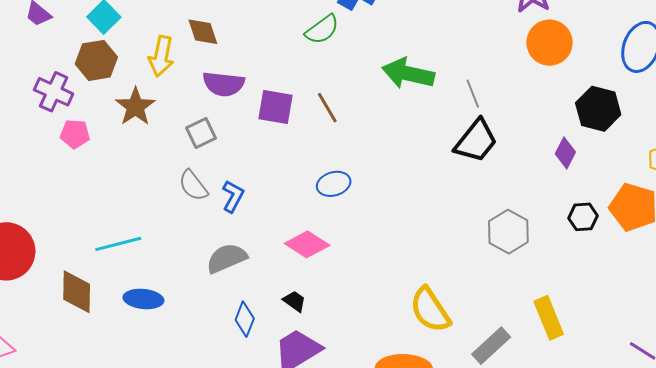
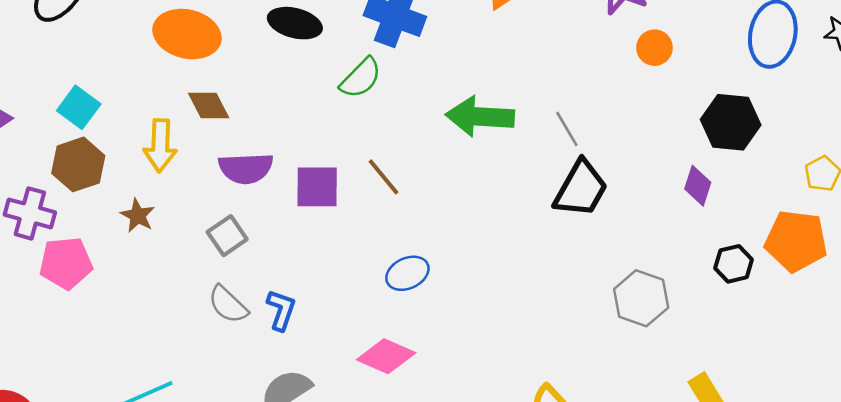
orange circle: (549, 43) -> (655, 48), size x0.6
brown star: (135, 107) -> (138, 216), size x0.7
pink pentagon: (75, 134) -> (66, 263), size x1.4

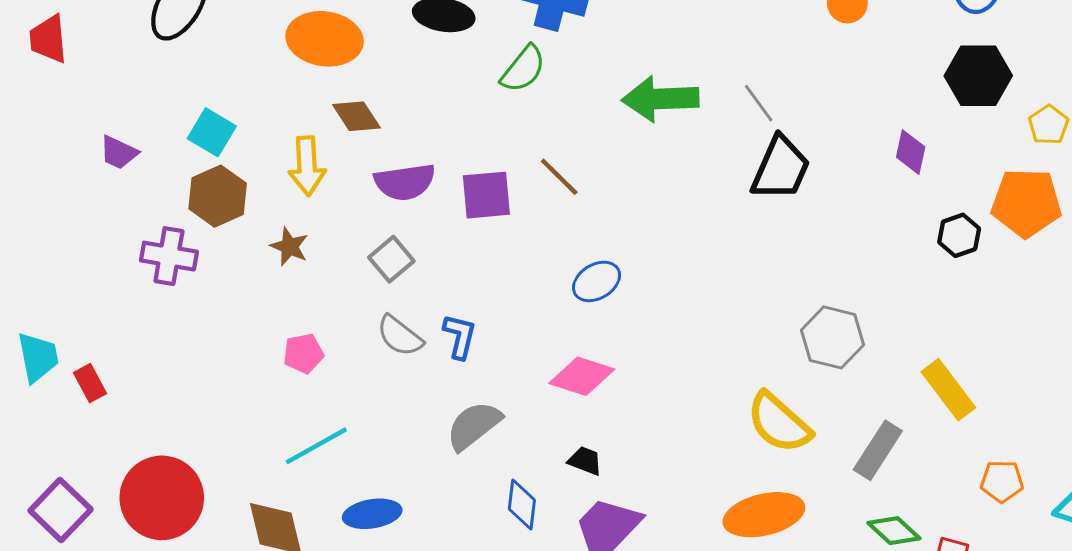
black hexagon: (731, 122) -> (978, 76), moved
pink pentagon: (66, 263) -> (304, 353), moved, size x0.7
gray hexagon: (641, 298) -> (833, 337), moved

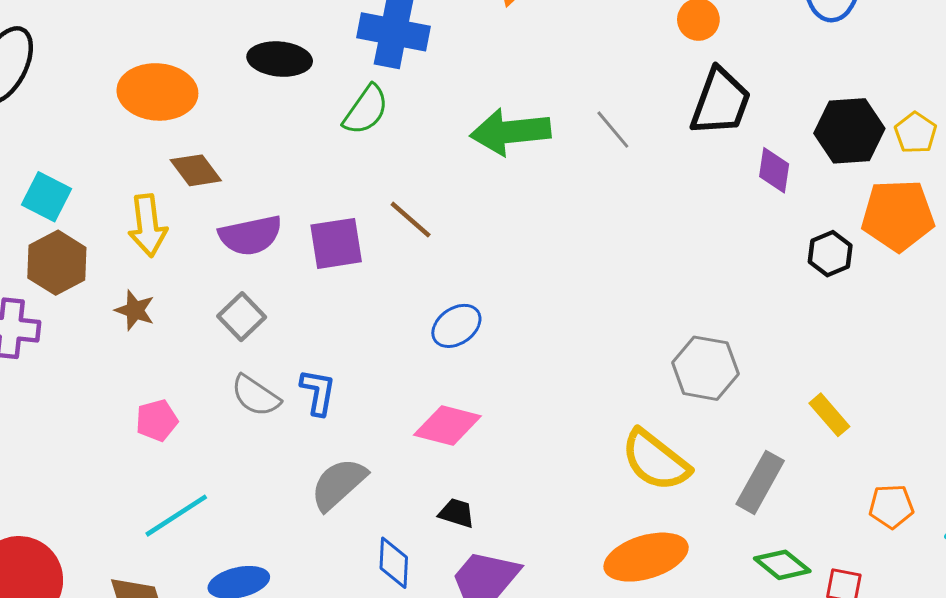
black hexagon: (978, 76) -> (849, 131), moved
black trapezoid: (781, 168) -> (721, 102), moved
yellow rectangle: (948, 390) -> (829, 415), size x0.7

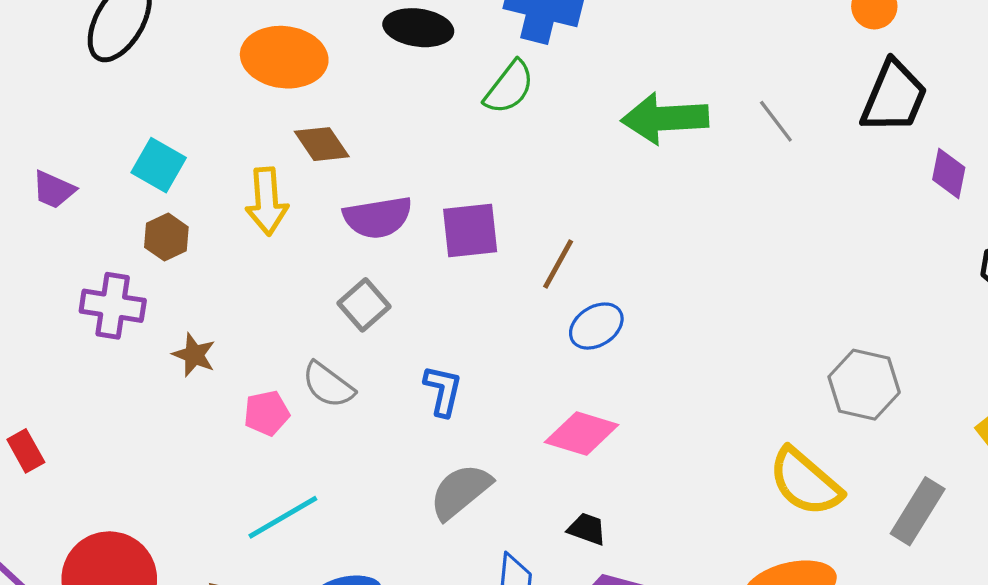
brown line: (411, 220) -> (558, 264), moved, turned 75
brown hexagon: (57, 263) -> (166, 237), size x0.7
brown star: (135, 310) -> (194, 355), moved
gray semicircle: (256, 396) -> (328, 385), moved

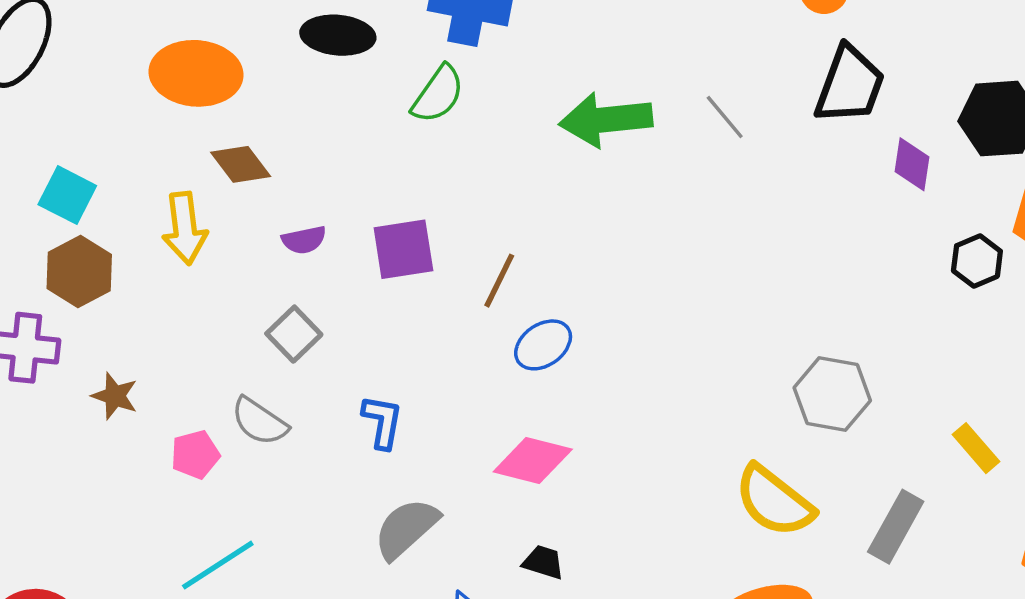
purple semicircle: (378, 217) -> (304, 240), size x0.6
brown hexagon: (166, 237) -> (79, 272), size x1.4

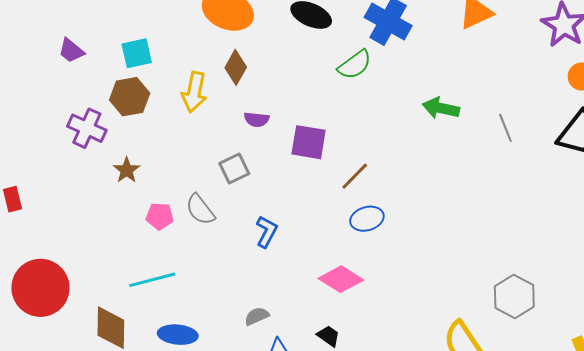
green arrow: (606, 120) -> (441, 108), size x0.7
brown diamond: (241, 164) -> (236, 67), turned 48
cyan square: (67, 195) -> (137, 53), turned 32
gray semicircle: (406, 528) -> (257, 316), moved, size x0.6

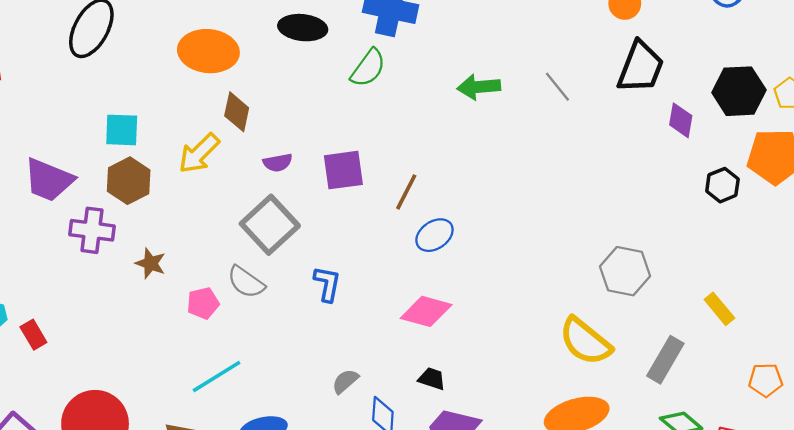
purple trapezoid: (71, 51) -> (49, 180), moved, size x1.6
cyan square: (137, 53) -> (122, 130), turned 32
yellow arrow: (194, 92) -> (199, 153), turned 51
gray square: (234, 169) -> (270, 225), size x1.6

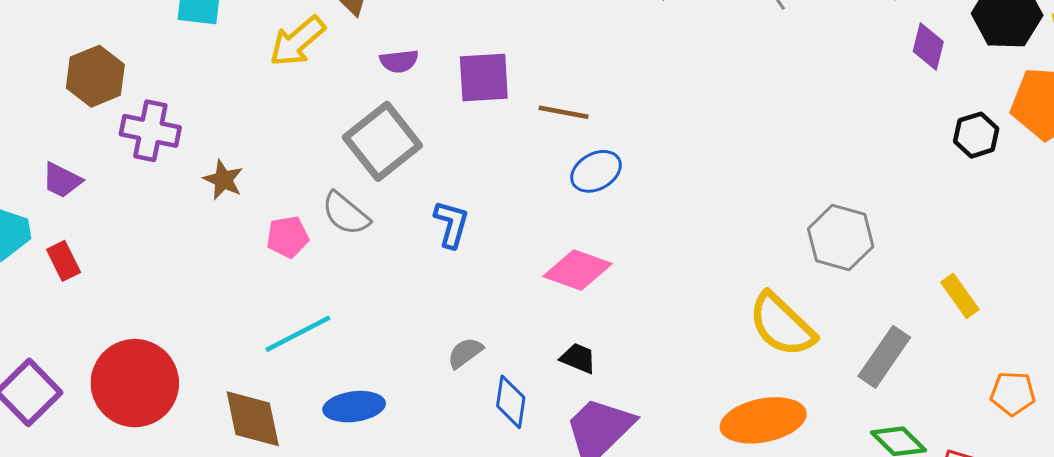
purple trapezoid: (49, 180) -> (62, 180), moved, size x0.6
brown hexagon: (129, 181) -> (95, 76), moved
brown line: (406, 192) -> (564, 112), turned 69

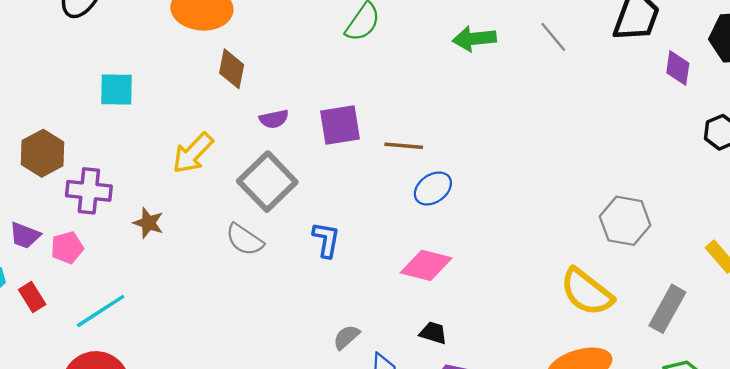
yellow arrow: (297, 41) -> (193, 153), moved
pink pentagon: (288, 237) -> (67, 248), moved
cyan line: (298, 334) -> (101, 311), moved

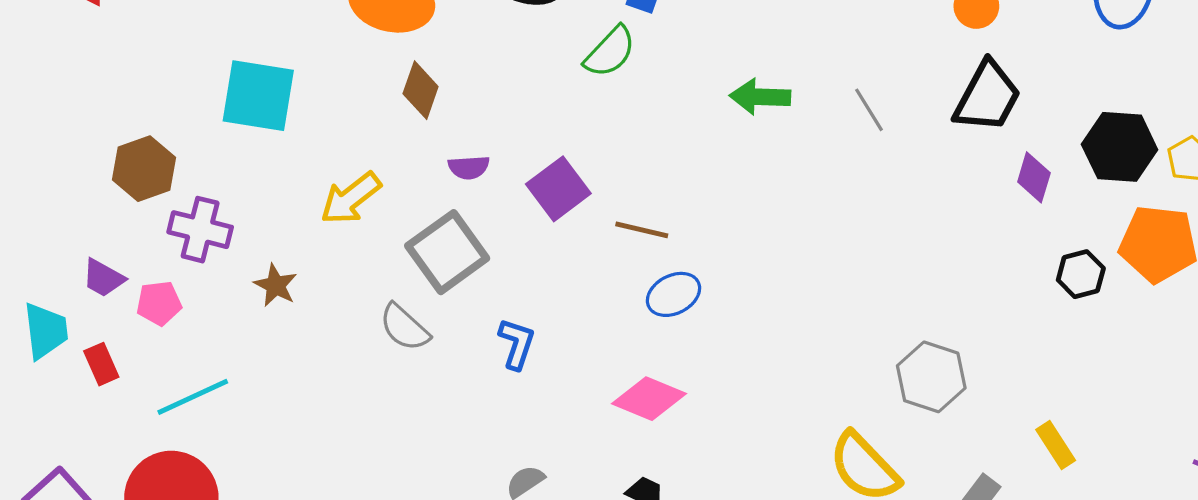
cyan square: (117, 89) -> (258, 96), size x1.5
purple square: (340, 125) -> (558, 189), turned -36

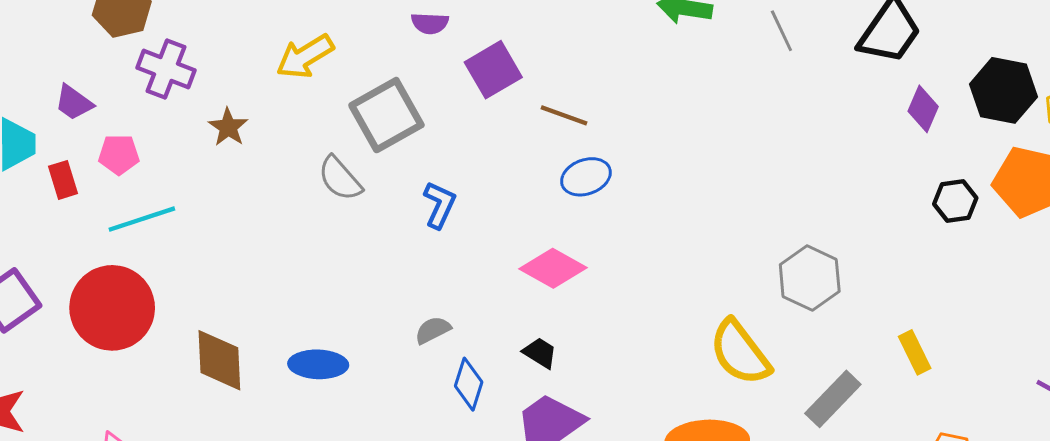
purple semicircle: (469, 167) -> (430, 23), moved
pink pentagon: (159, 303) -> (119, 155), moved

